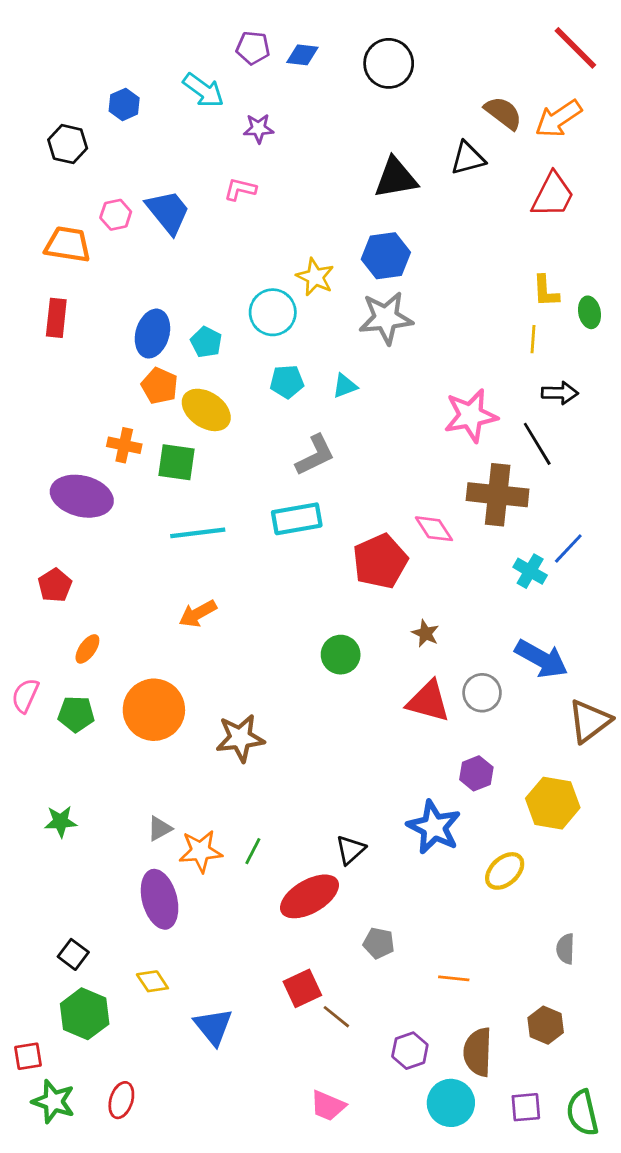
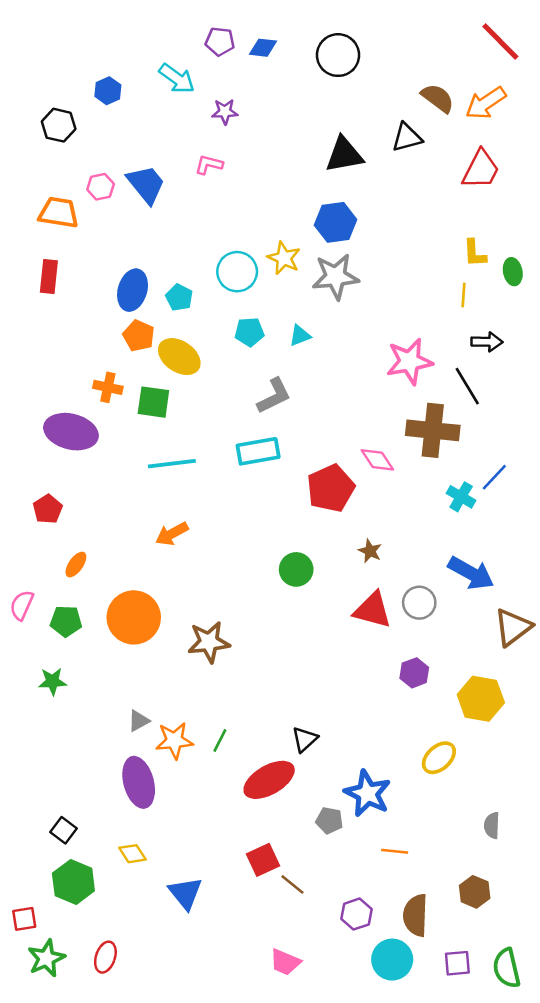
yellow star: (315, 277) -> (284, 258), moved
green star: (61, 821) -> (53, 681), moved
blue star: (434, 827) -> (368, 793), moved
green star: (53, 1102) -> (46, 958), turned 30

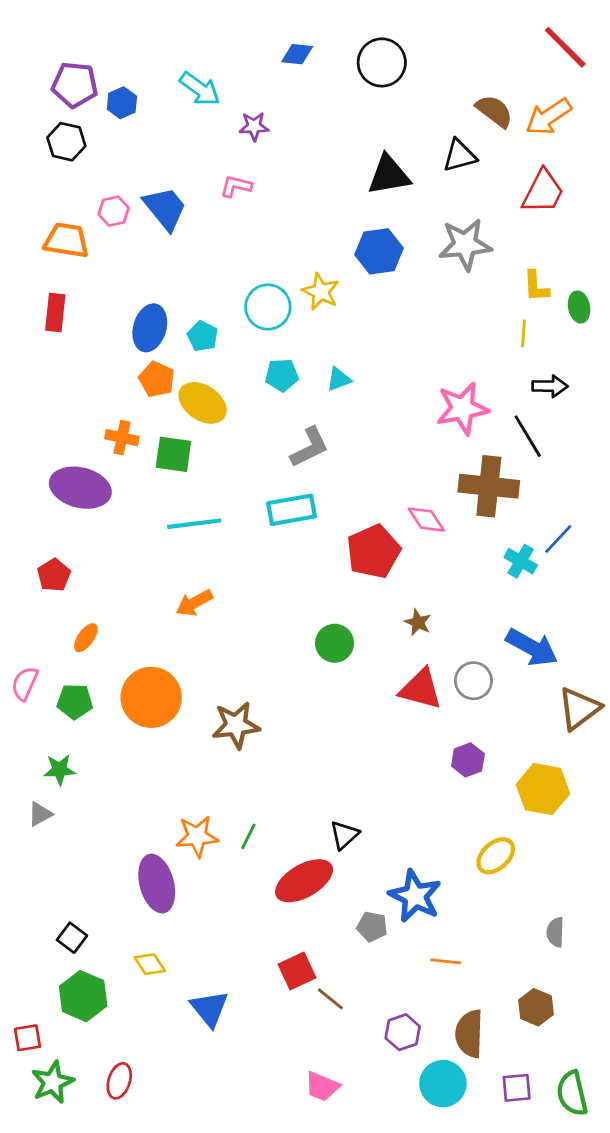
purple pentagon: (220, 42) -> (75, 85), moved, size x1.4
gray star: (336, 277) -> (465, 244), moved
gray triangle: (139, 721) -> (40, 814), moved

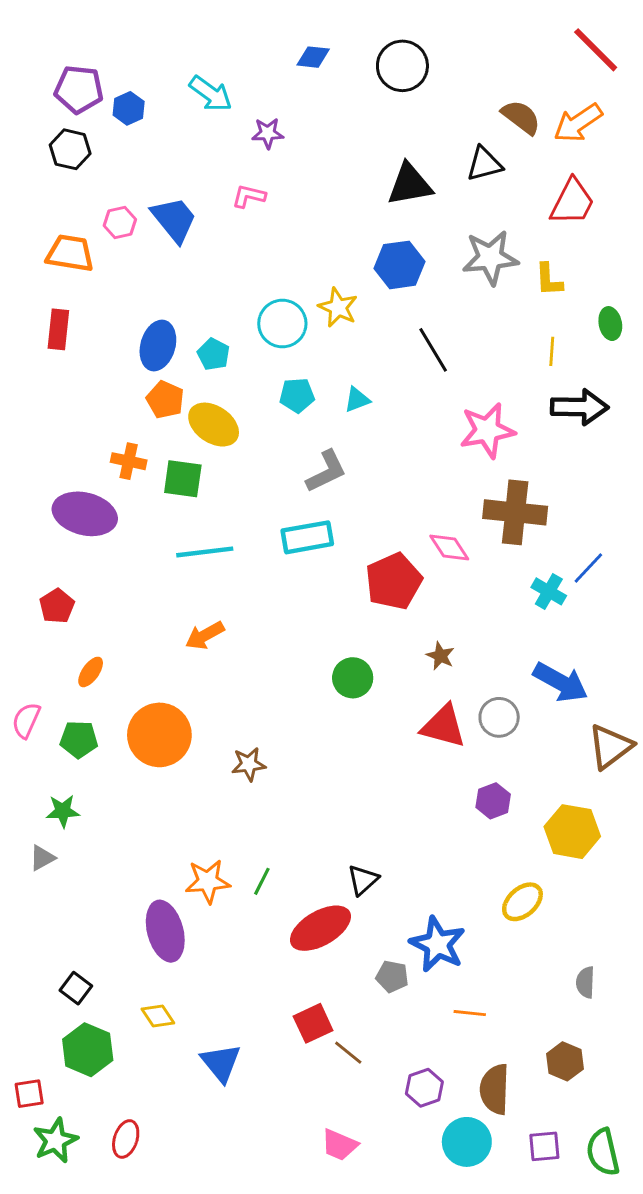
yellow L-shape: (536, 286) -> (549, 280), moved
black arrow: (550, 386) -> (580, 407), size x1.5
black line: (528, 436) -> (433, 350), moved
brown star: (236, 725) -> (249, 764), size x0.7

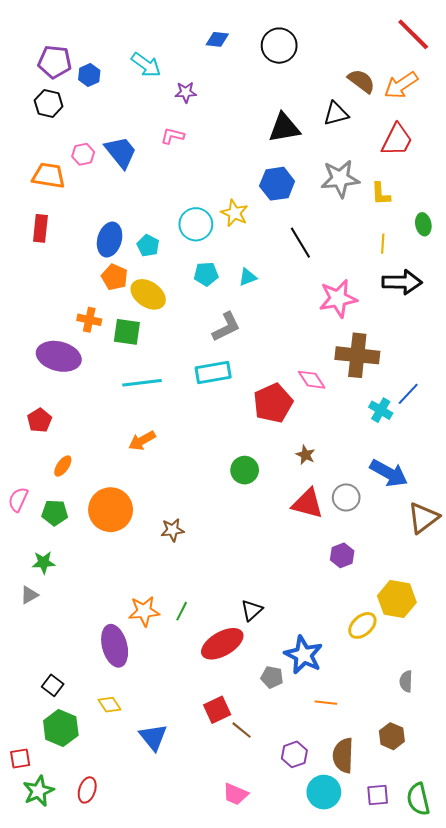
yellow hexagon: (572, 832) -> (397, 599), moved

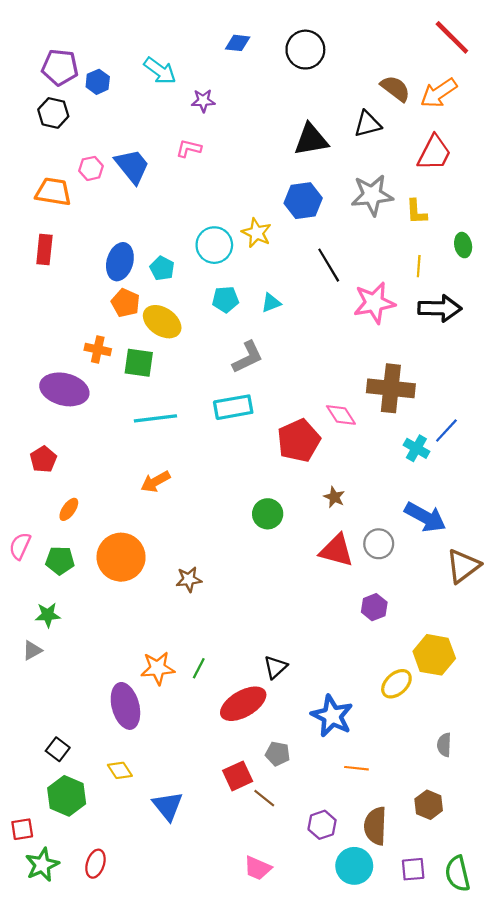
pink star: (338, 298) -> (374, 303), moved
gray pentagon: (272, 677) -> (278, 754), moved

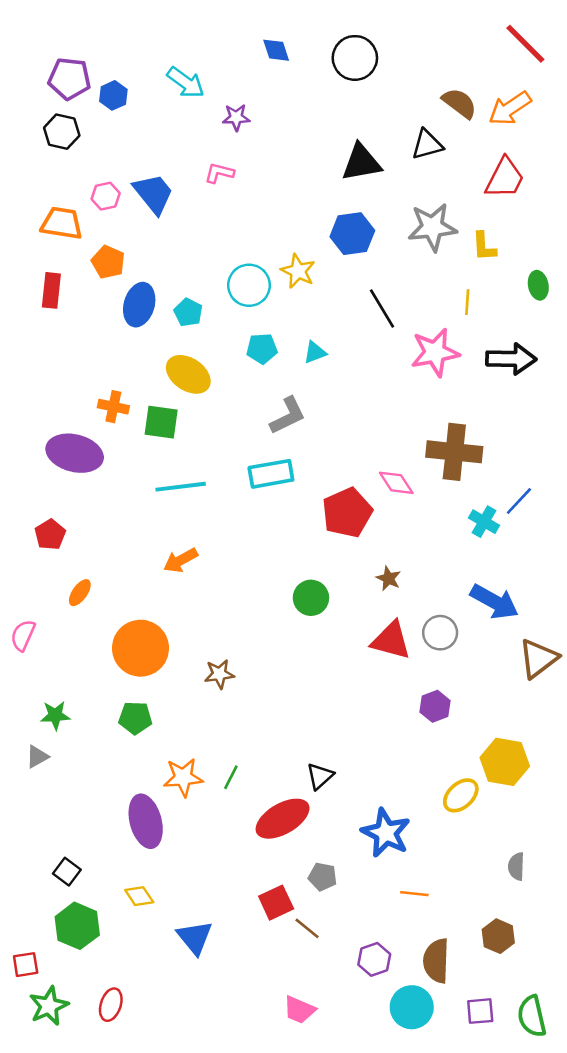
blue diamond: (238, 43) -> (276, 50), turned 65
yellow line: (419, 266) -> (467, 302), moved
orange pentagon: (125, 303) -> (108, 262), moved
green pentagon: (60, 560) -> (135, 718), moved

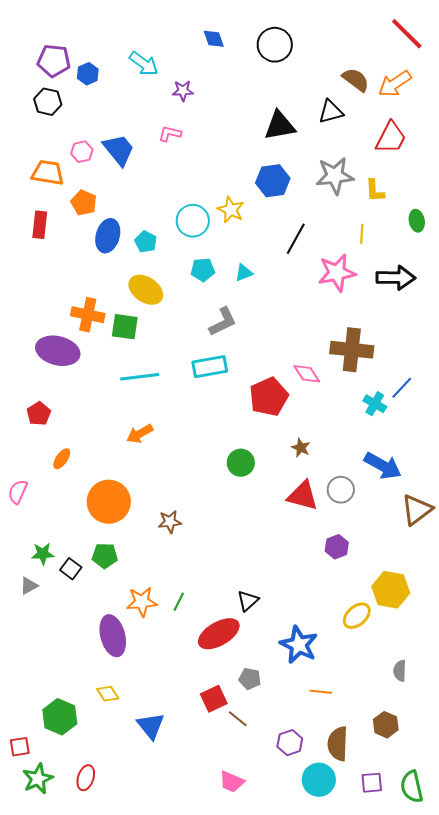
black line: (382, 309) -> (296, 239), turned 60
orange cross: (113, 407) -> (88, 315), size x1.4
black square: (67, 872) -> (71, 569), moved

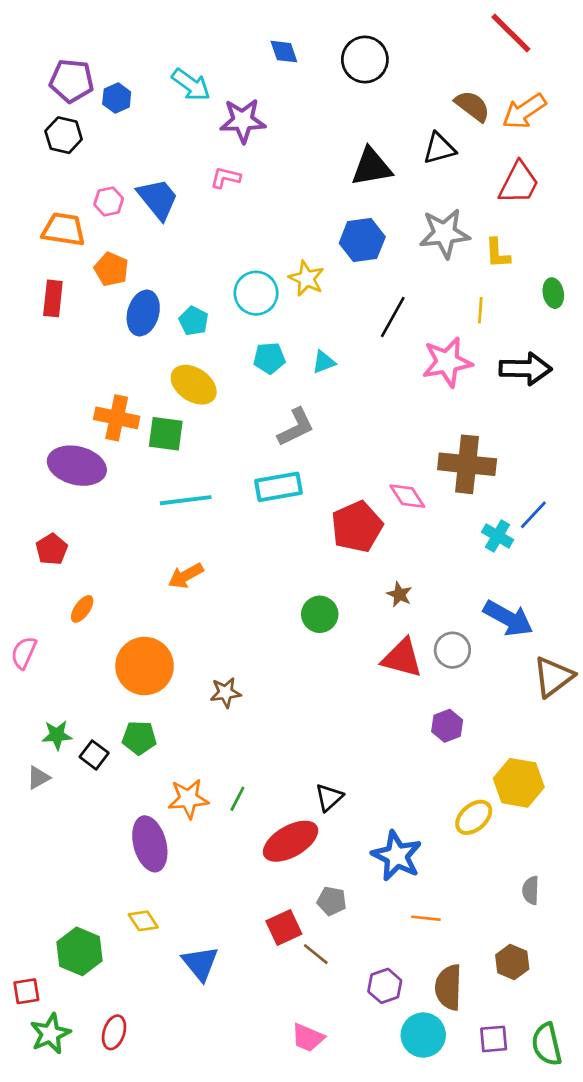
red line: (407, 34) -> (511, 33), moved
purple star: (183, 91) -> (243, 121), size x1.6

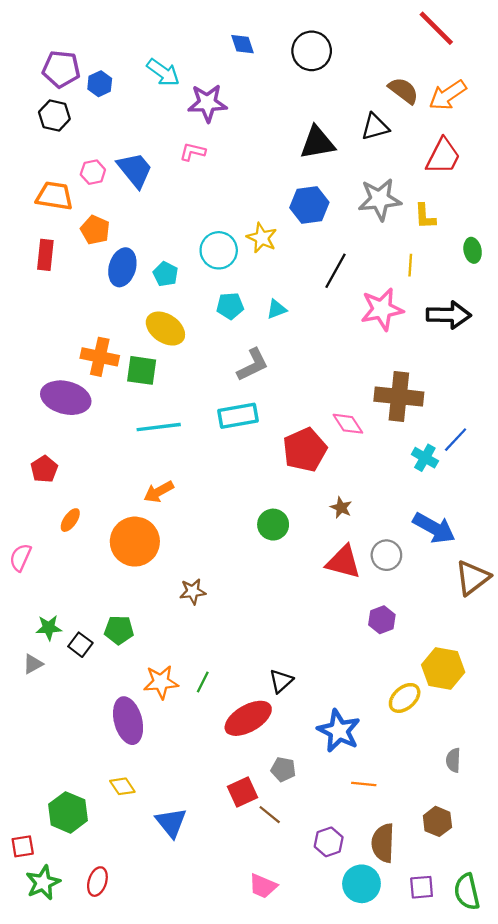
orange circle: (145, 666) -> (135, 542), moved

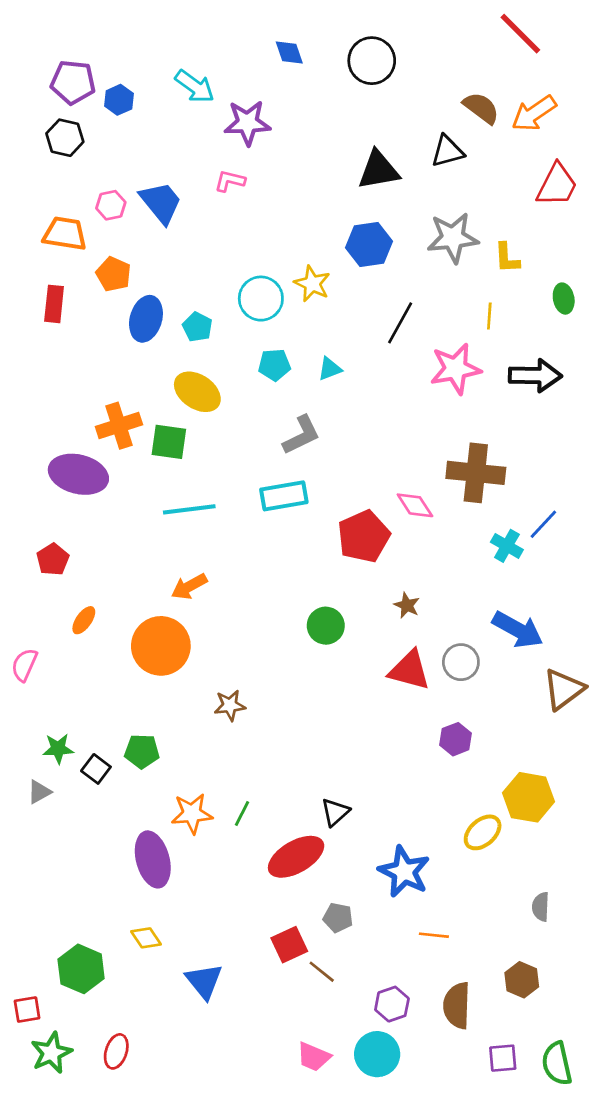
red trapezoid: (443, 156) -> (557, 185), moved
orange cross: (100, 357) -> (119, 426), turned -30
cyan circle: (361, 884) -> (377, 1054), moved

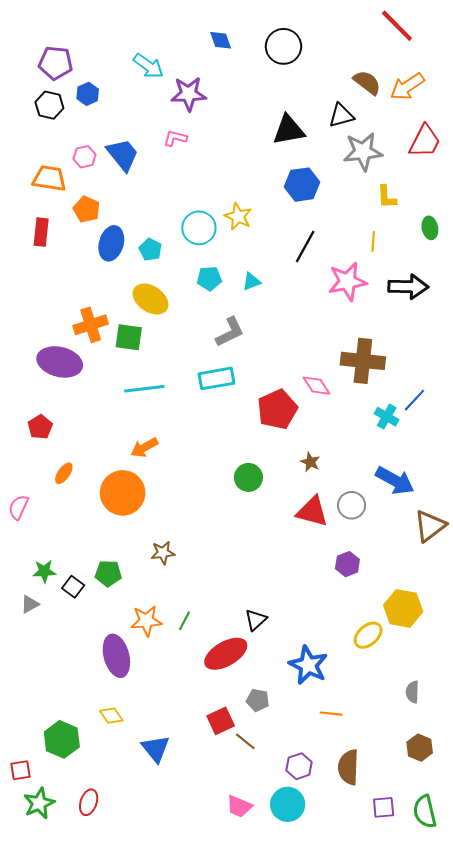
blue hexagon: (119, 100) -> (88, 94), moved
gray star: (453, 238) -> (363, 152), moved
blue hexagon: (369, 244) -> (302, 185), moved
brown star: (230, 705) -> (163, 553), moved
brown hexagon: (522, 980) -> (420, 748), moved

